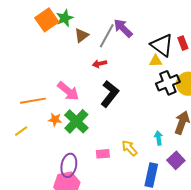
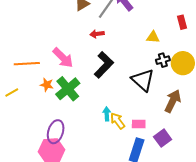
black triangle: (162, 45) -> (143, 80), moved
black cross: (168, 83) -> (163, 60), size x0.6
cyan arrow: (158, 138) -> (107, 114), moved
pink rectangle: (103, 154) -> (139, 124), moved

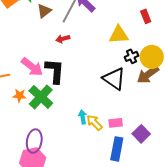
yellow triangle: (153, 37) -> (119, 35), size x1.5
black L-shape: (104, 65) -> (55, 71), moved, turned -32
brown arrow: (173, 101) -> (148, 75), moved, turned -145

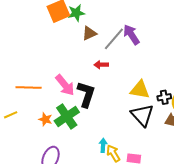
yellow triangle: (119, 35) -> (140, 90), moved
orange star: (19, 96) -> (45, 119), moved

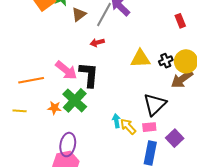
yellow line: (11, 115) -> (20, 111), turned 40
black triangle: (142, 115) -> (155, 104), moved, turned 40

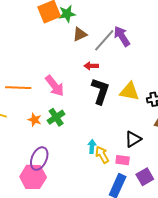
black L-shape: (89, 75) -> (100, 91), moved
green cross: (75, 100) -> (56, 117), size x0.7
black triangle: (155, 104) -> (133, 139), size x0.7

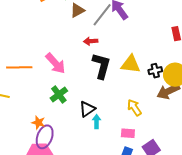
orange star: (35, 120) -> (38, 123), moved
black triangle: (133, 139) -> (87, 109), moved
yellow arrow: (102, 155) -> (134, 108), moved

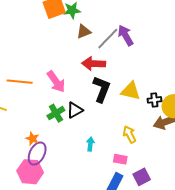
red arrow: (91, 41) -> (94, 64), size x1.6
black triangle: (87, 109) -> (75, 110), moved

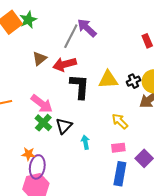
brown triangle: (84, 32) -> (40, 59), moved
pink arrow: (56, 82) -> (42, 104), moved
black triangle: (75, 110) -> (64, 126), moved

